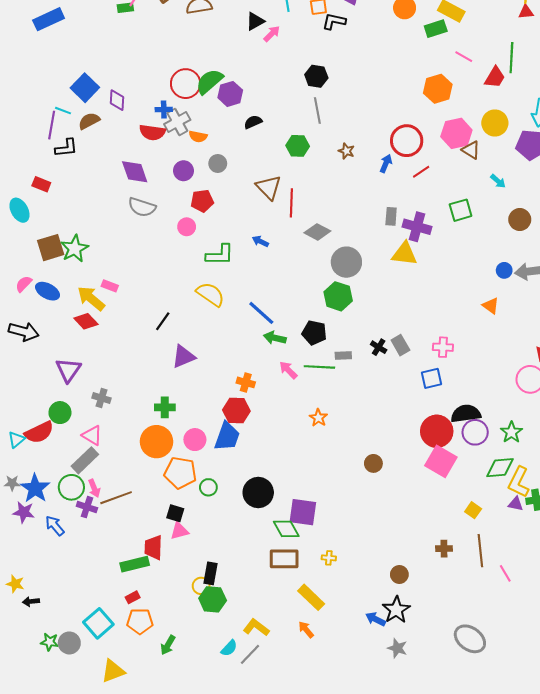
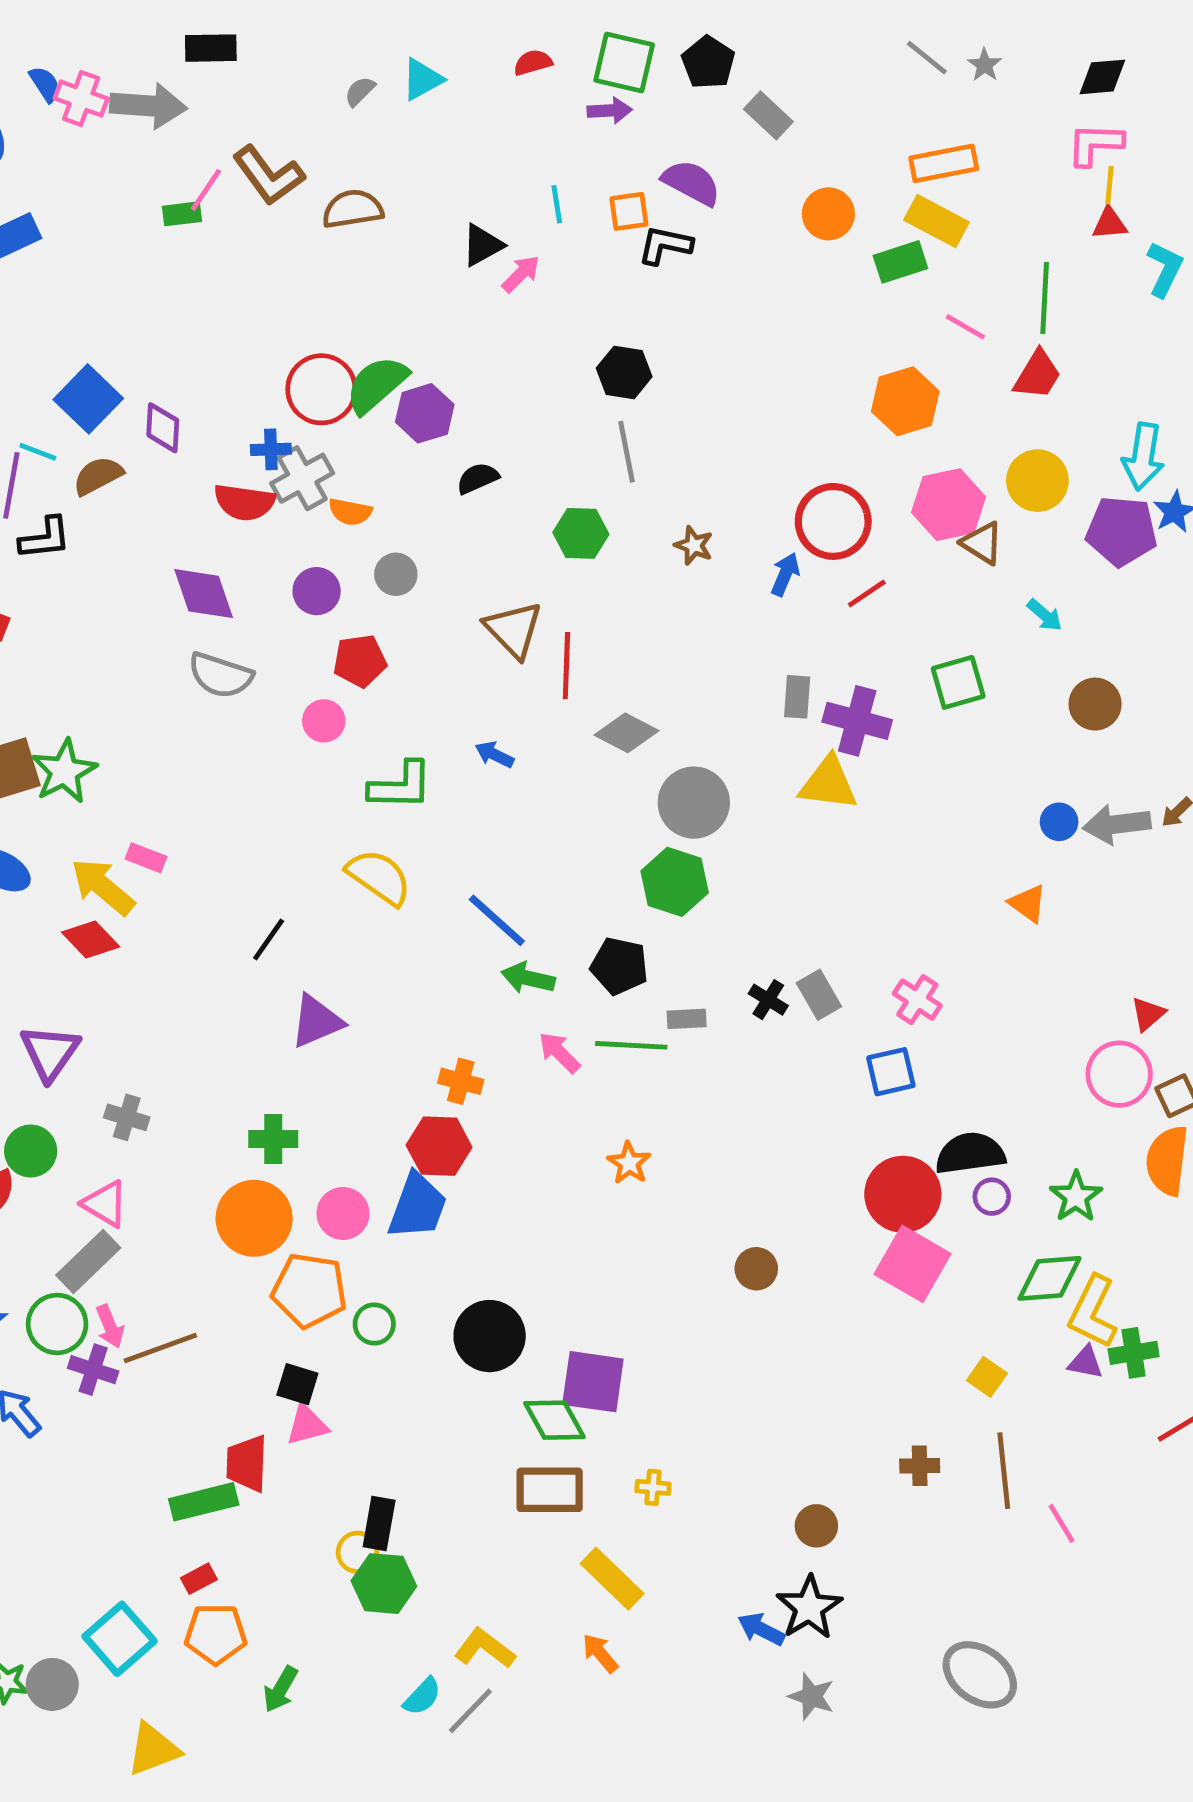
green line: (511, 58) -> (1045, 298), moved
pink cross: (443, 347) -> (917, 1000), turned 30
purple circle: (475, 432) -> (992, 1197), size x0.6

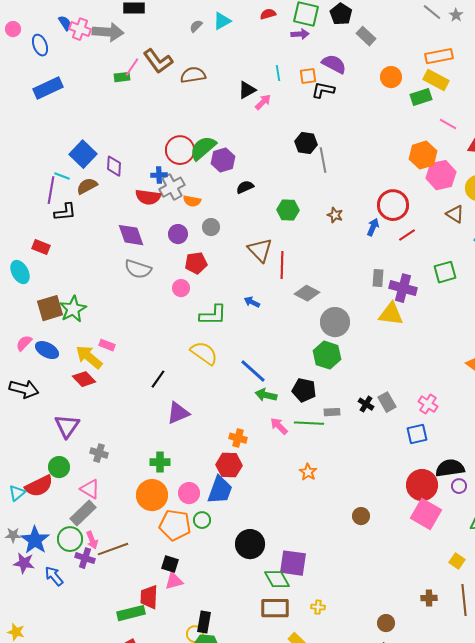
gray line: (627, 452) -> (323, 160), moved
pink hexagon: (949, 505) -> (441, 175), moved
green circle: (374, 1324) -> (202, 520), moved

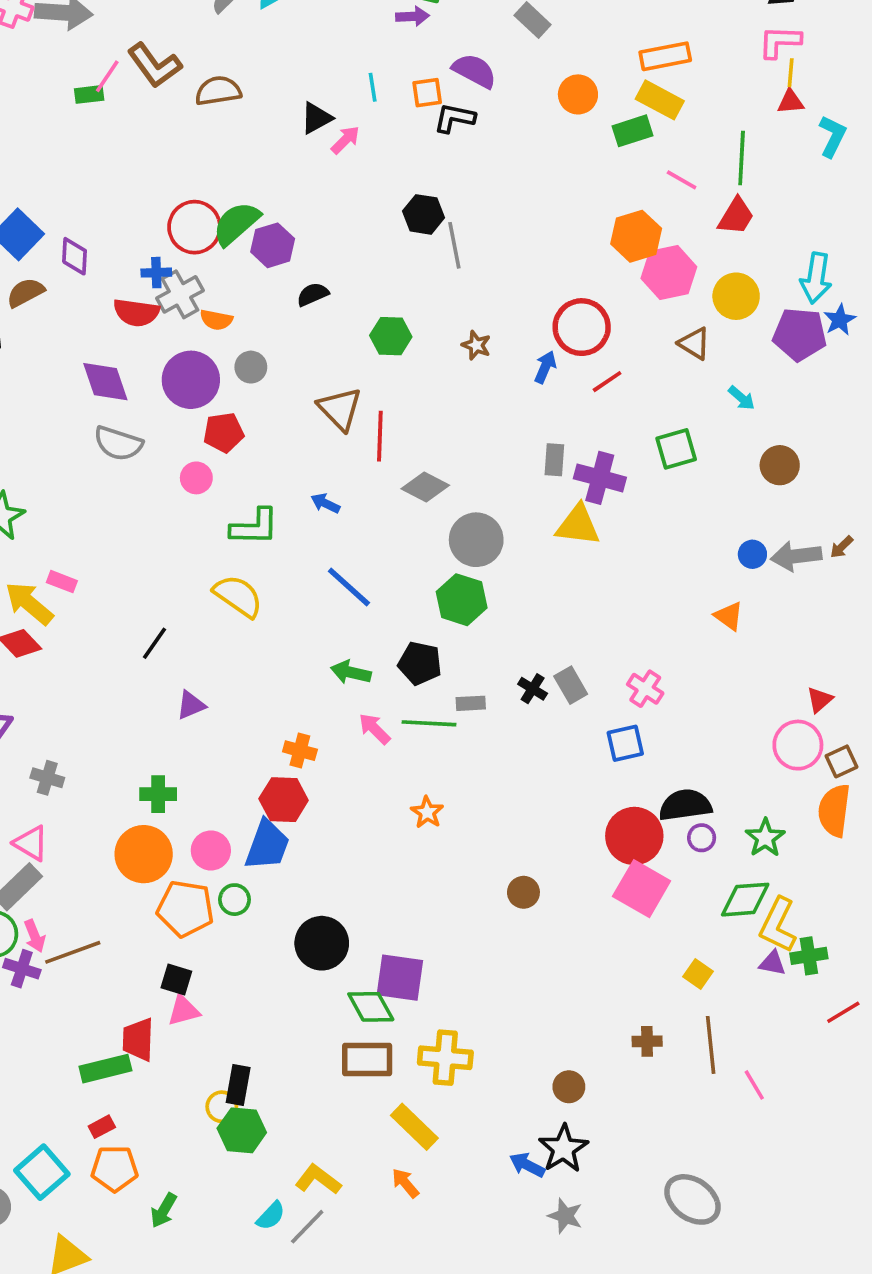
purple circle: (178, 234) -> (191, 380), size x1.6
blue line: (253, 371) -> (349, 587), moved
purple triangle: (178, 413) -> (191, 705), size x0.7
yellow cross: (318, 607) -> (445, 1058), size x2.0

